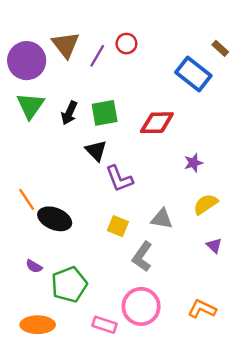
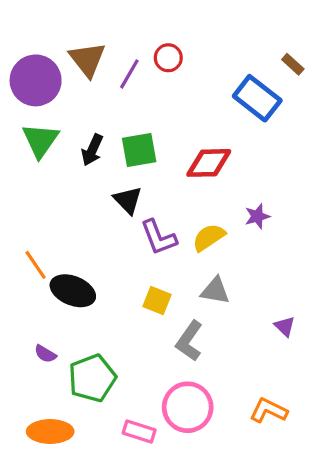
yellow semicircle: (206, 204) -> (209, 237), moved

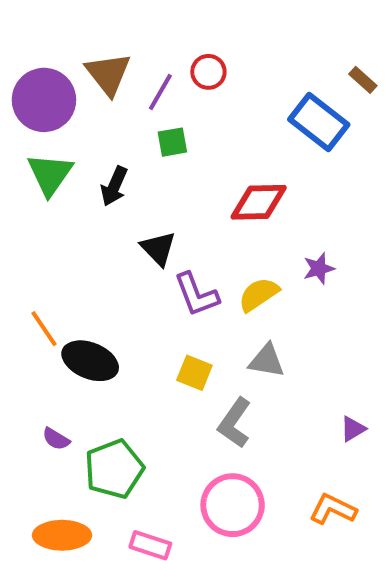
green square: (139, 150) -> (172, 142), moved, size x0.7
purple triangle: (285, 326) -> (353, 429), moved, turned 45
pink rectangle: (139, 432) -> (150, 545), moved

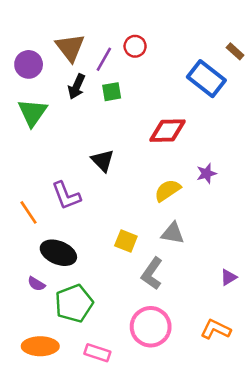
purple circle: (44, 100) -> (29, 64), size x0.7
black arrow: (114, 186) -> (77, 87), moved
purple L-shape: (196, 295) -> (66, 196), moved
black ellipse: (90, 361) -> (58, 253), moved

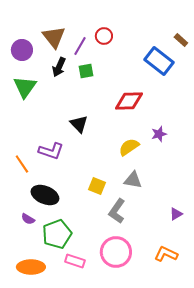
purple L-shape: (66, 196) -> (51, 151), turned -50
pink rectangle: (97, 353) -> (75, 261), moved

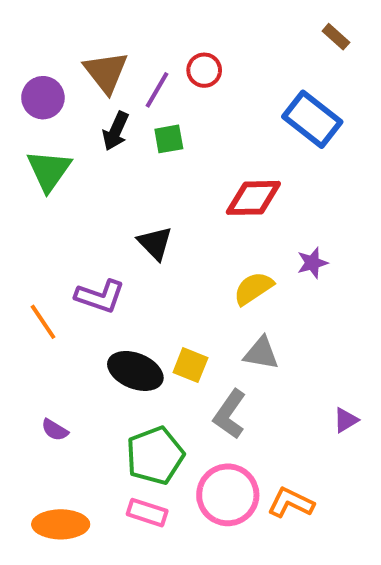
brown rectangle: (181, 40) -> (336, 37), moved
black ellipse: (45, 195) -> (135, 371), moved
green pentagon: (57, 234) -> (155, 456), moved
orange L-shape: (166, 254) -> (291, 503), moved

